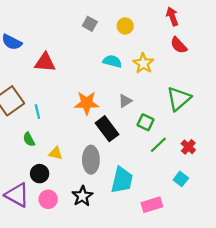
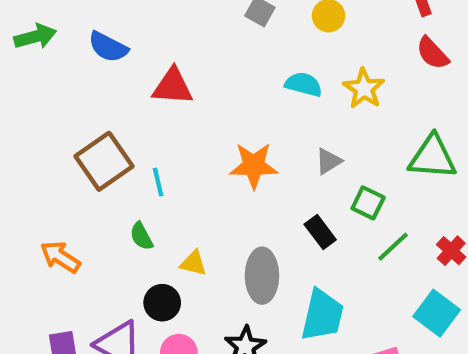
green triangle: (179, 99) -> (432, 157), turned 45
black rectangle: (107, 129) -> (320, 232), moved, size x0.7
cyan square: (181, 179) -> (437, 313), size x1.5

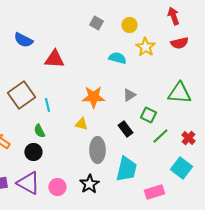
red semicircle: (432, 53) -> (179, 43), turned -60
yellow star: (364, 89) -> (145, 47), moved
yellow triangle: (193, 263) -> (81, 124), moved
black circle: (162, 303) -> (33, 152), moved

